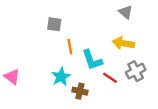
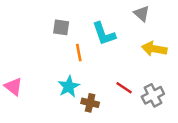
yellow arrow: (123, 43) -> (154, 49), moved
cyan L-shape: (92, 60) -> (104, 34), moved
gray cross: (136, 71) -> (153, 95), moved

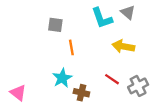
cyan L-shape: (104, 34) -> (102, 18), moved
yellow arrow: (154, 49) -> (123, 46), moved
pink triangle: (13, 87) -> (18, 93), moved

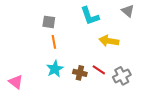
gray triangle: (128, 12) -> (128, 11), moved
orange line: (71, 47) -> (54, 42), moved
brown cross: (81, 93) -> (80, 73), moved

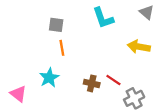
yellow arrow: (109, 41) -> (139, 47), moved
cyan star: (55, 69) -> (49, 78), moved
gray cross: (122, 76) -> (134, 98), moved

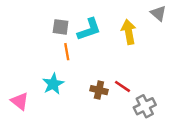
cyan L-shape: (103, 18) -> (89, 29), moved, turned -90
yellow arrow: (139, 47) -> (129, 32), moved, turned 70

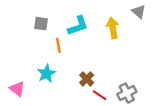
gray square: (61, 27) -> (41, 24), moved
red line: (122, 86) -> (100, 95), moved
brown cross: (99, 90) -> (87, 79), turned 32

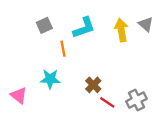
gray triangle: (139, 12) -> (146, 24), moved
gray square: (41, 24) -> (44, 25), turned -32
cyan star: (46, 74) -> (50, 79), turned 30

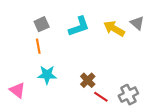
yellow arrow: (121, 30) -> (114, 29), turned -50
orange line: (63, 49) -> (38, 46), moved

